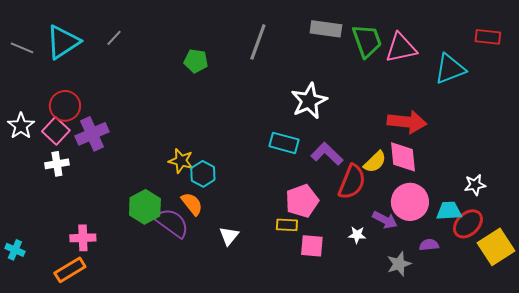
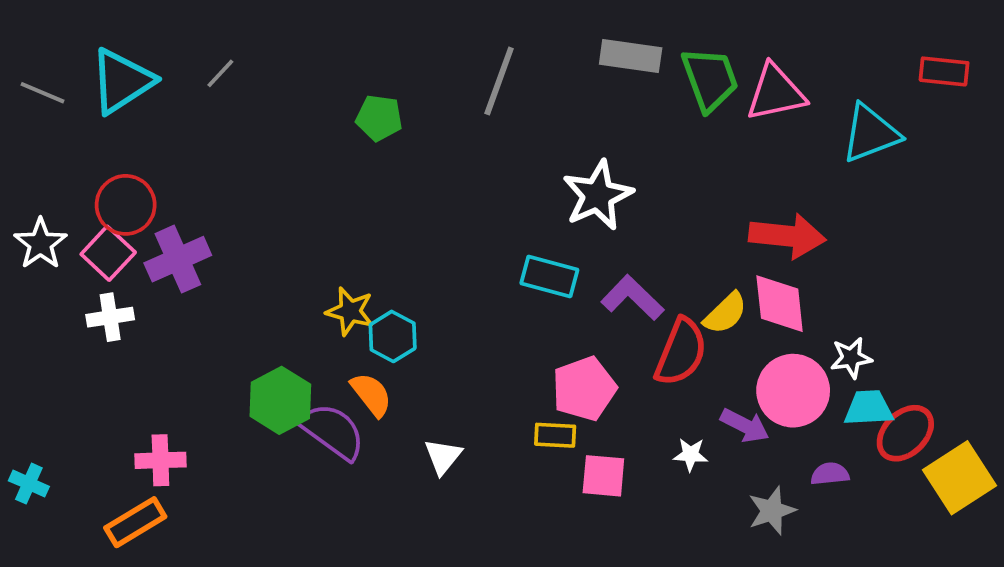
white star: (475, 185) -> (851, 358), moved

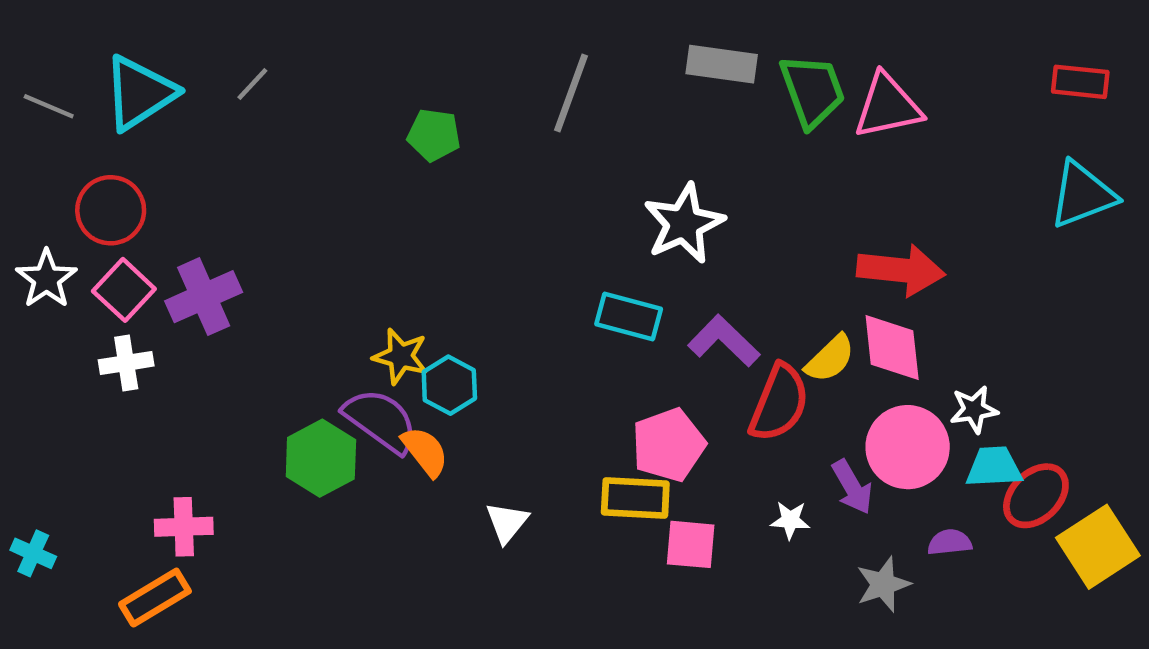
cyan triangle: (871, 133) -> (1082, 195), moved
red circle: (126, 205) -> (111, 210), moved
purple arrow: (745, 425) -> (852, 487), turned 33
purple semicircle: (333, 431) -> (381, 421), moved
yellow rectangle: (555, 435) -> (635, 498), size x1.4

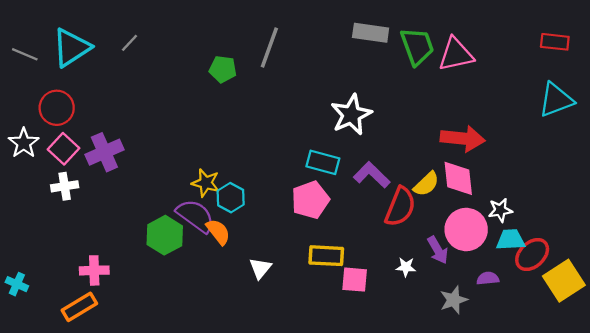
gray line: (571, 93) -> (269, 48), moved
pink pentagon: (668, 445) -> (310, 200), moved

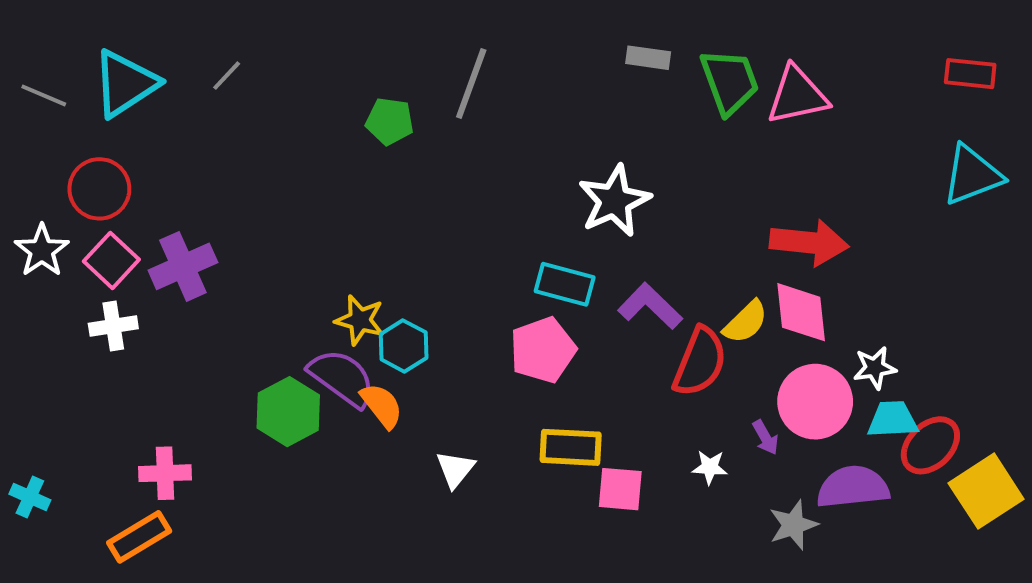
gray rectangle: (371, 33) -> (648, 58), size x0.7
purple arrow: (438, 250) -> (765, 437), size x0.7
purple semicircle: (488, 278) -> (853, 487), size x1.8

